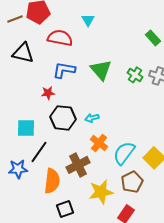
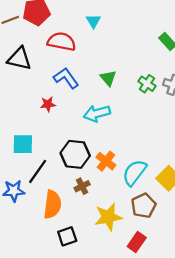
blue L-shape: (64, 70) -> (66, 78), turned 45
green triangle: (101, 70) -> (108, 78), size x0.7
black hexagon: (63, 118) -> (75, 154), moved
cyan arrow: (92, 118) -> (97, 113), moved, size x1.6
brown cross: (78, 165) -> (82, 186), size x0.6

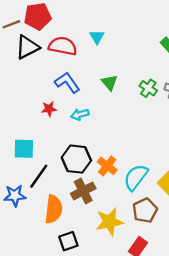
cyan triangle: (93, 21) -> (97, 37), moved
black triangle: (19, 59) -> (27, 47), moved, turned -40
cyan arrow: (97, 113) -> (80, 114), moved, size x0.7
brown cross: (82, 186) -> (83, 191), size x1.5

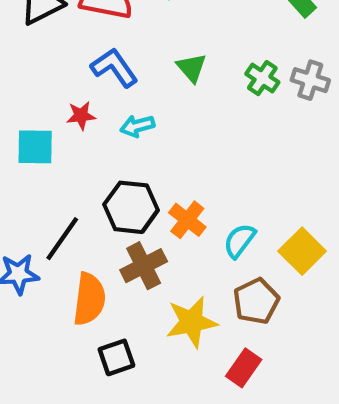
cyan square: (24, 149) -> (35, 147), moved
cyan semicircle: (136, 177) -> (239, 241), size x0.7

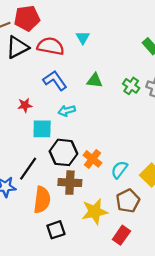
green triangle: (191, 68) -> (95, 81), turned -42
red star: (81, 116) -> (25, 105), moved
cyan square: (35, 147) -> (42, 129), moved
brown cross: (144, 266) -> (70, 183), turned 30

